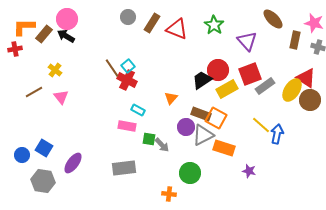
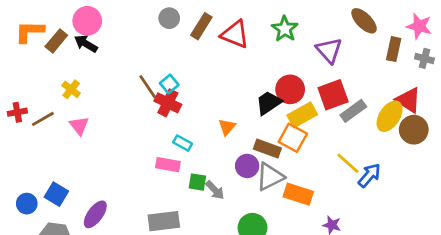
red cross: (15, 49) -> (17, 112), moved
orange square: (216, 118) -> (293, 138), moved
blue arrow: (277, 134) -> (369, 175), turned 30

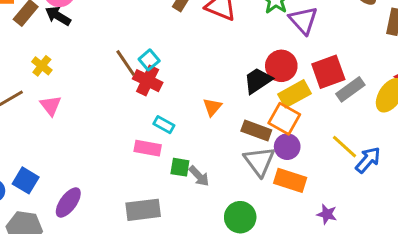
purple triangle: (329, 50) -> (303, 20), moved
purple circle: (247, 166) -> (287, 147), moved
gray triangle: (270, 177) -> (259, 161), turned -40

